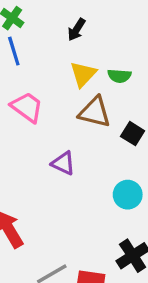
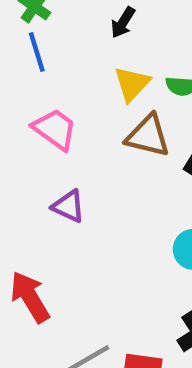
purple triangle: (63, 163) -> (68, 206), moved

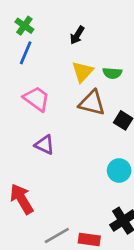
blue line: (37, 52) -> (26, 53), turned 40

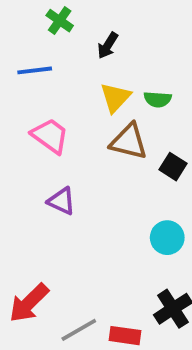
green cross: (24, 26) -> (60, 21), moved
blue line: (26, 53) -> (35, 70), turned 60
red arrow: (22, 199) -> (29, 303), moved, turned -104

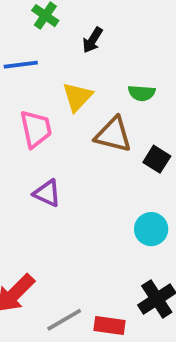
yellow triangle: (115, 97) -> (77, 97), moved
pink trapezoid: (50, 136) -> (36, 129), turned 42

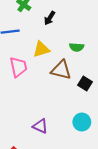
yellow triangle: (77, 97) -> (41, 49), turned 30
purple triangle: (47, 193) -> (40, 126), moved

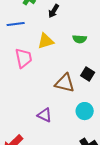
brown triangle: (61, 70) -> (65, 83), moved

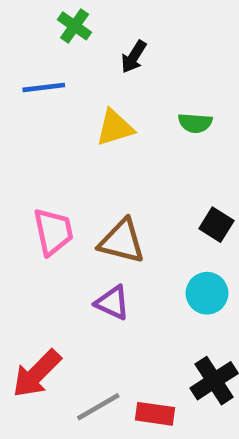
pink trapezoid: (24, 58) -> (53, 232), moved
black square: (88, 74) -> (216, 225), moved
brown triangle: (65, 83) -> (122, 241), moved

